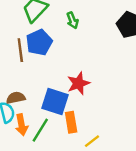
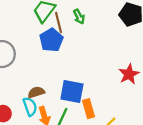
brown line: (20, 50) -> (59, 22), moved
red star: (78, 83) -> (129, 74), moved

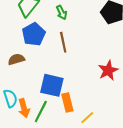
brown line: (59, 22) -> (63, 42), moved
brown semicircle: (36, 92) -> (16, 59), moved

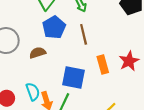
orange rectangle: (67, 103) -> (103, 65), moved

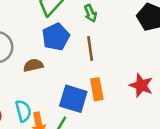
red star: (129, 61) -> (141, 85), turned -30
orange rectangle: (103, 65) -> (97, 89), moved

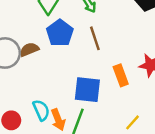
brown semicircle: (33, 65) -> (29, 49), moved
orange rectangle: (97, 89) -> (121, 75), moved

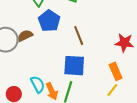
brown line: (95, 38) -> (79, 36), moved
orange rectangle: (121, 75) -> (116, 71), moved

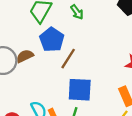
brown line: (79, 36) -> (68, 59), moved, turned 54

